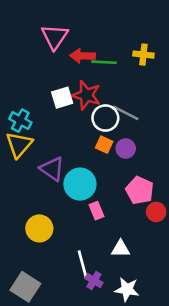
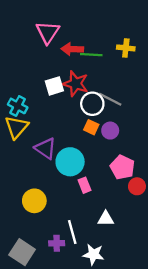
purple cross: (94, 280) -> (57, 243), moved, turned -32
white star: (127, 289) -> (93, 254), moved

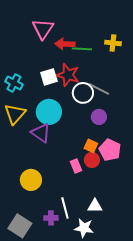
cyan cross: (18, 106) -> (14, 83), moved
orange square: (91, 127) -> (91, 146), moved
cyan circle: (70, 162) -> (49, 112), moved
red circle: (137, 186) -> (92, 160), moved
white triangle: (106, 219) -> (95, 206), moved

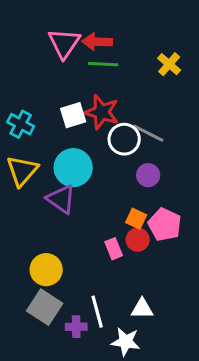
yellow cross: (113, 43) -> (169, 64), turned 35
red arrow: (65, 44) -> (97, 42), moved
green line: (82, 49) -> (103, 64), moved
gray square: (20, 226) -> (45, 307), moved

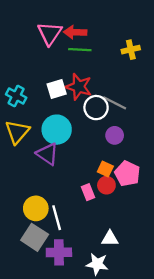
yellow cross: (169, 64) -> (131, 50), turned 36
white line: (97, 312) -> (57, 218), moved
purple cross: (76, 327) -> (59, 252), size x1.5

